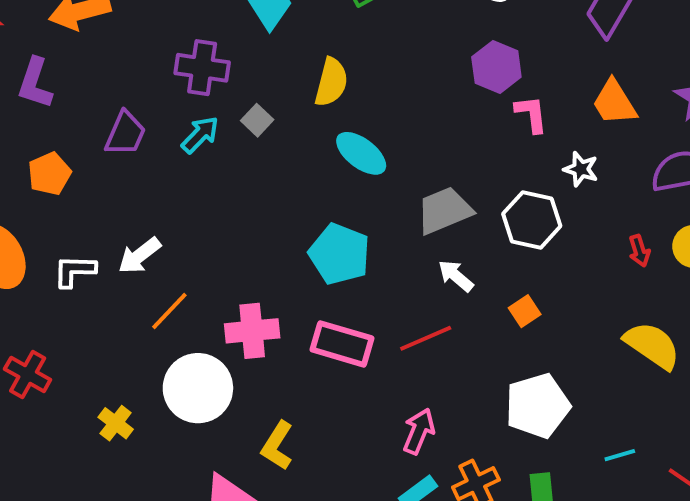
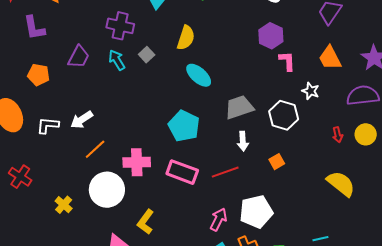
purple L-shape: (35, 83) -> (34, 28), turned -32
cyan arrow: (200, 135) -> (117, 60), turned -80
orange pentagon: (49, 174) -> (38, 75), turned 30
white arrow: (456, 276) -> (243, 141), turned -138
white pentagon: (538, 406) -> (256, 212), moved

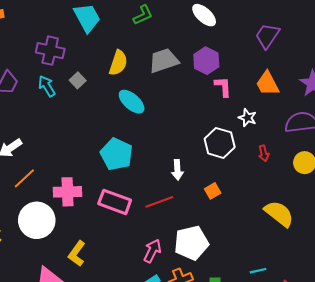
gray trapezoid: (239, 107) -> (164, 61), moved
red arrow: (338, 135) -> (264, 153), moved

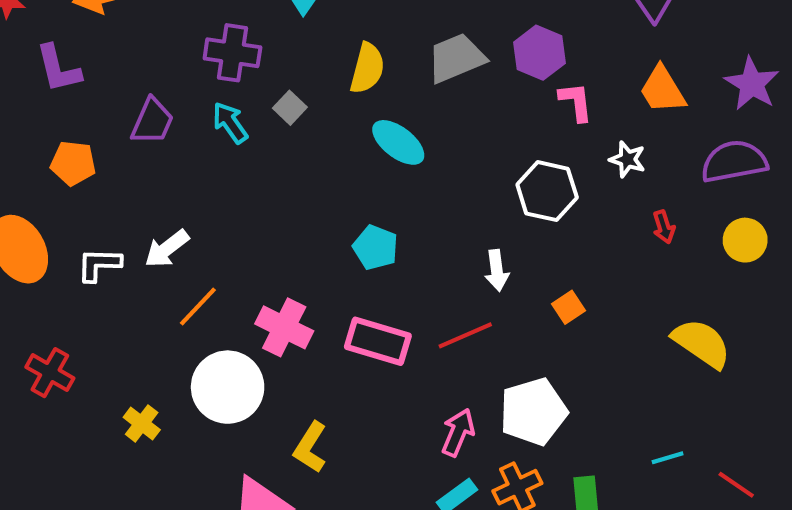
white hexagon: (220, 143) -> (547, 191), moved
cyan pentagon: (116, 154) -> (375, 247), size x0.7
pink cross: (68, 192) -> (284, 327), turned 32

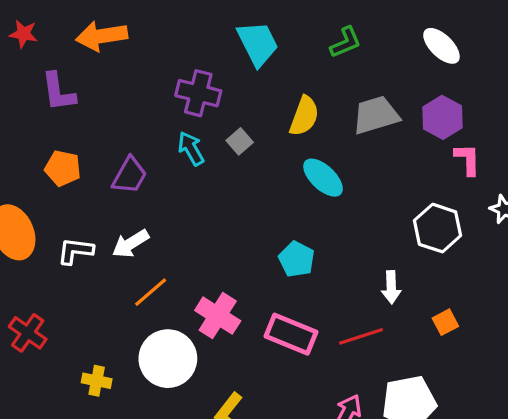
purple trapezoid: (152, 121) -> (130, 175), moved
yellow cross: (142, 423) -> (97, 381), turned -32

